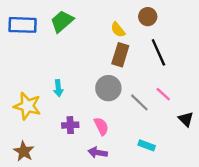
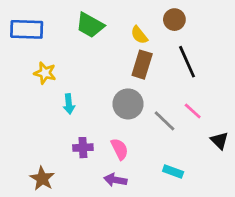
green trapezoid: (62, 21) -> (90, 25), moved, turned -110
yellow star: (27, 106) -> (45, 73), moved, size x0.7
brown star: (24, 151) -> (42, 179), moved

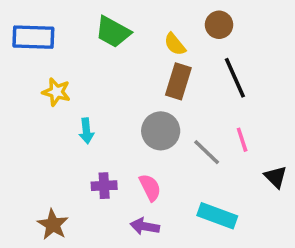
pink line: (193, 111) -> (242, 140), turned 30
cyan rectangle: (173, 172) -> (217, 216), size x1.5

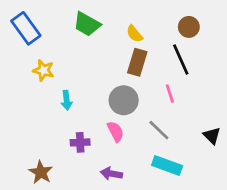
brown circle: (219, 25) -> (189, 27), moved
blue rectangle: (33, 37) -> (26, 28), turned 52
pink line: (242, 140) -> (170, 93), moved
gray line: (207, 152) -> (159, 130), moved
pink semicircle: (150, 187) -> (115, 132), moved

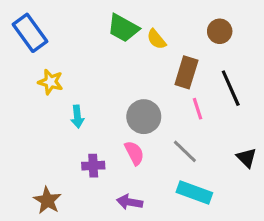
green trapezoid: (87, 24) -> (123, 28), moved
black line: (181, 60) -> (231, 88), moved
brown rectangle: (137, 62) -> (186, 72), moved

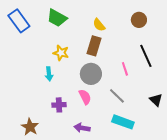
green trapezoid: (123, 28) -> (57, 18), moved
brown rectangle: (186, 72) -> (94, 46), moved
yellow star: (51, 82) -> (61, 53), moved

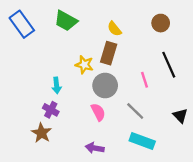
yellow star: (61, 53) -> (84, 65), moved
purple cross: (59, 105) -> (51, 110), moved, turned 32
brown star: (30, 127) -> (41, 133), moved

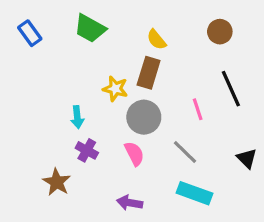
blue rectangle: (22, 24) -> (30, 33), size x0.7
purple cross: (51, 110) -> (87, 150), moved

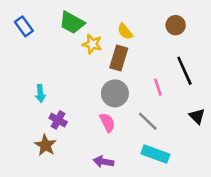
yellow star: (115, 89) -> (92, 44), moved
cyan arrow: (77, 117) -> (40, 93), moved
purple cross: (87, 150) -> (58, 120), moved
black triangle: (247, 158) -> (197, 116), moved

